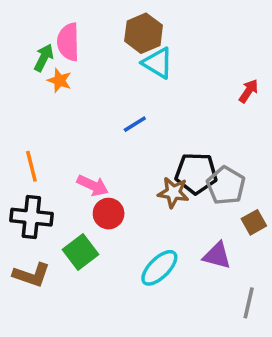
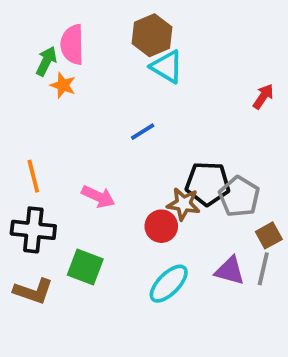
red circle: (109, 214) -> (161, 226), moved
green square: (81, 252) -> (85, 267), turned -32
gray line: (249, 303) -> (263, 269), moved

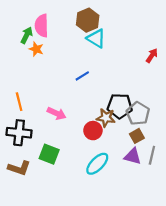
brown square: (269, 235) -> (137, 136), moved

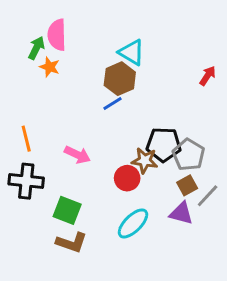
brown hexagon: (88, 20) -> (120, 79), moved
gray line: (152, 155) -> (208, 196), moved, turned 30
brown L-shape: (19, 168) -> (72, 242), moved

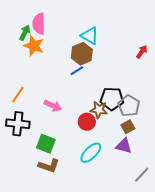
orange star: (50, 67) -> (34, 46), size x1.5
orange line: (26, 139) -> (18, 95), turned 48
gray line: (208, 196) -> (142, 175), moved

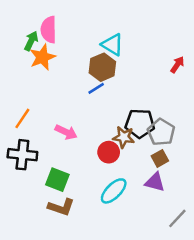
orange star: (34, 46) -> (42, 57), turned 30

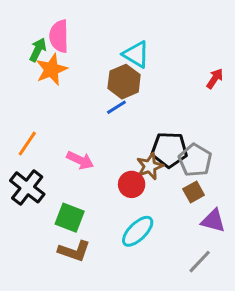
brown star: (124, 137) -> (150, 166), turned -30
black cross: (22, 155) -> (27, 187), turned 32
purple triangle: (155, 182) -> (213, 221), moved
gray line: (177, 218) -> (200, 262), moved

